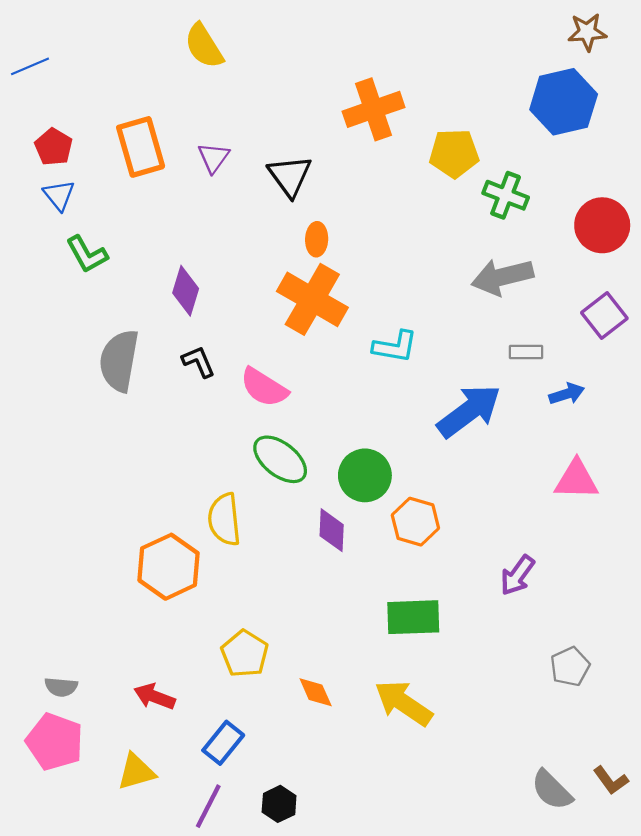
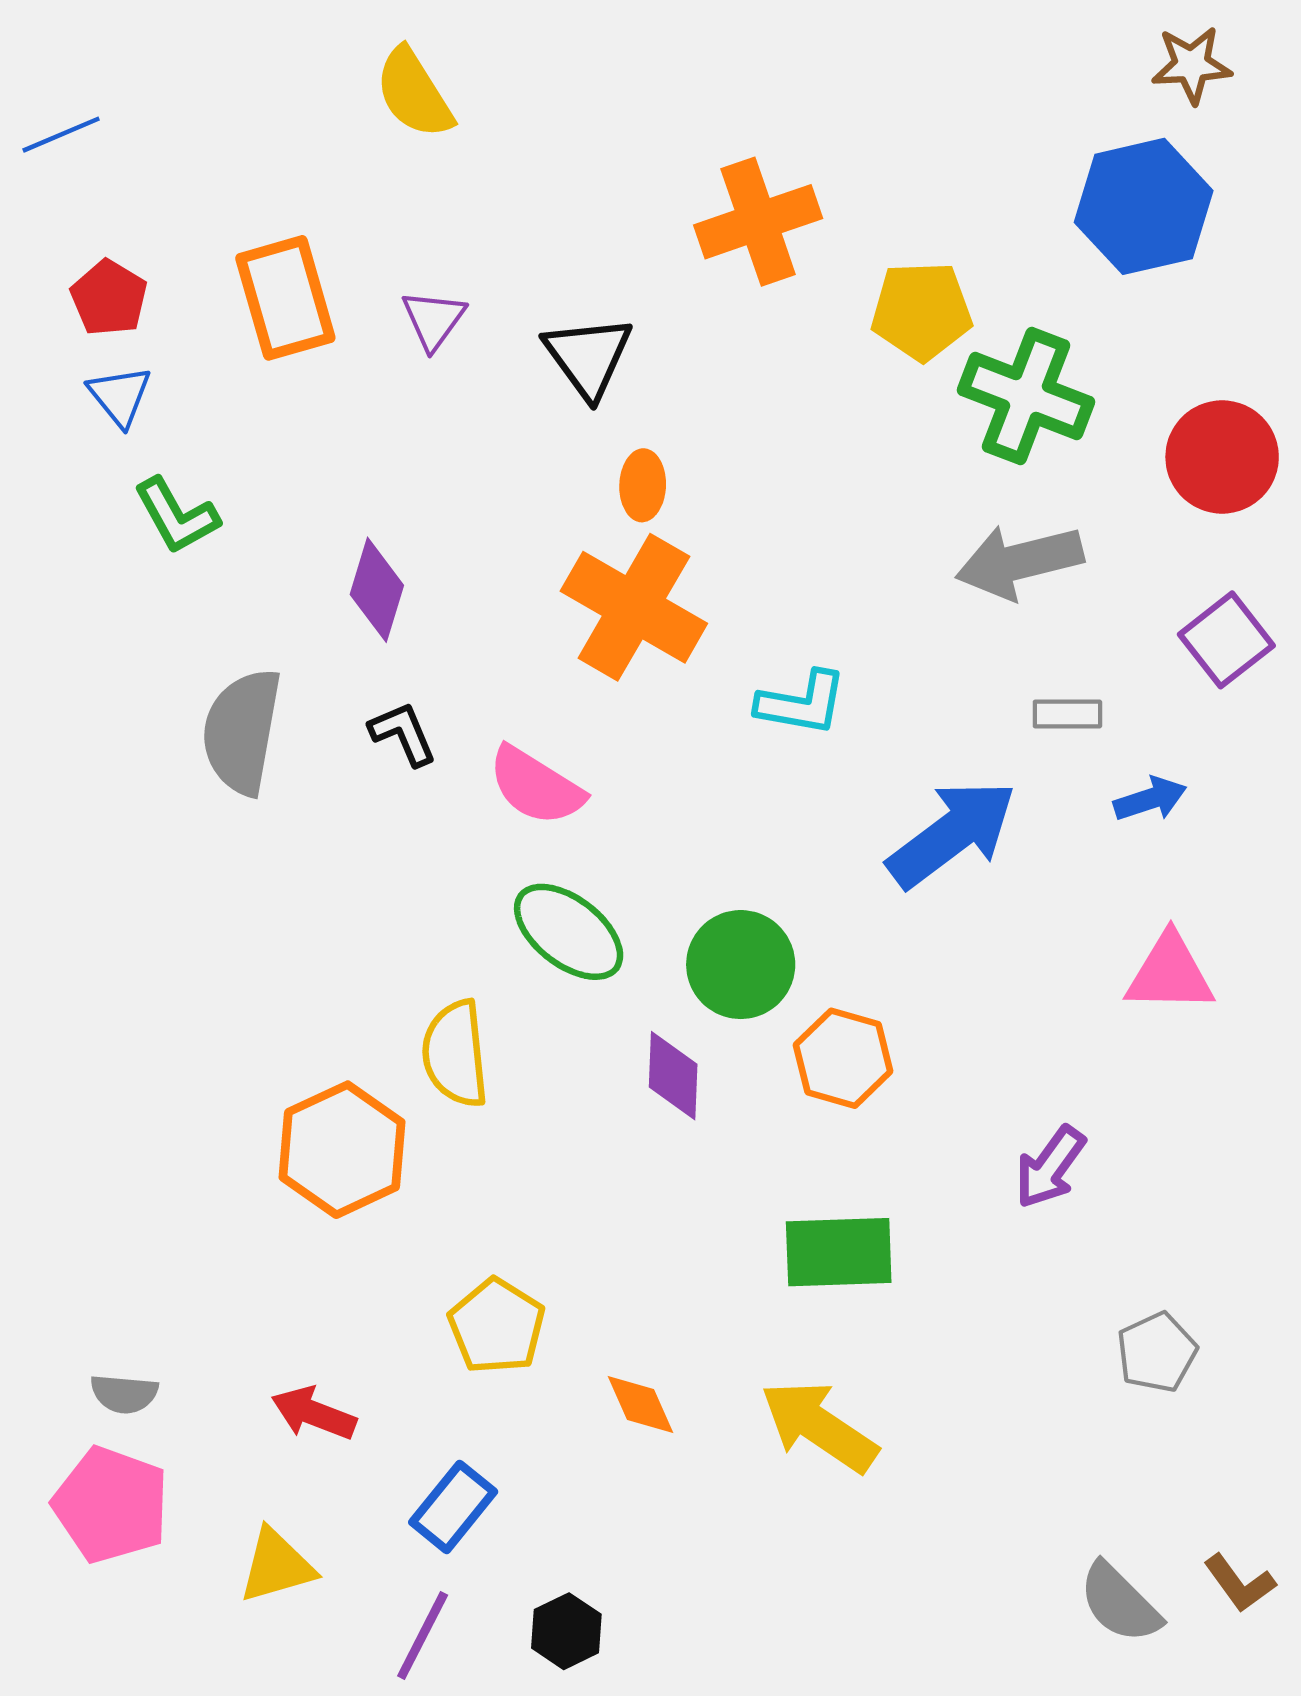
green cross: (506, 195) -> (1026, 396), size x1.4

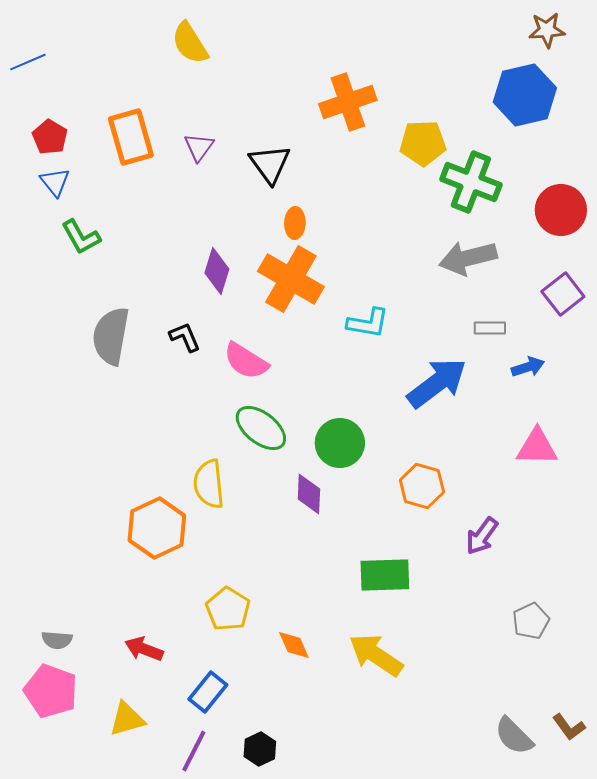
purple diamond: (377, 590) -> (217, 271), moved
orange hexagon: (843, 1058) -> (422, 486), moved

